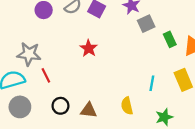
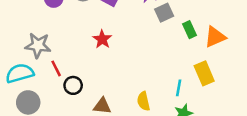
cyan line: (152, 83) -> (179, 88), moved
black circle: (60, 106) -> (73, 85), moved

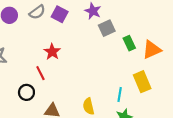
red line: (56, 68) -> (40, 73), moved

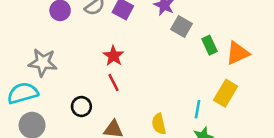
gray square: (107, 28) -> (182, 26), turned -35
red line: (40, 73) -> (113, 82), moved
yellow rectangle: (142, 82) -> (226, 93), turned 54

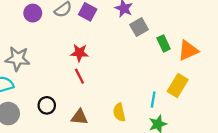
gray square: (182, 26) -> (139, 27), turned 30
red star: (113, 56) -> (79, 53), turned -30
black circle: (81, 107) -> (47, 105), moved

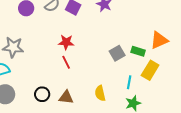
gray square: (139, 27) -> (117, 53), moved
green rectangle: (164, 43) -> (138, 51), moved, turned -48
black circle: (47, 105) -> (42, 94), moved

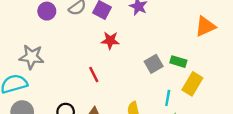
orange triangle: (159, 40) -> (205, 26), moved
red star: (66, 42) -> (110, 40), moved

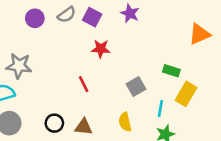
gray square: (154, 64) -> (136, 87), moved

